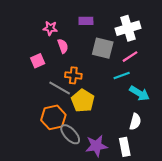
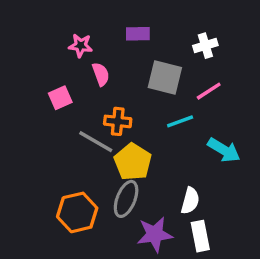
white cross: (128, 28) -> (205, 46), size x0.6
cyan line: (122, 75) -> (180, 121), moved
orange hexagon: (53, 117) -> (77, 212), moved
white semicircle: (135, 122) -> (190, 201), moved
gray ellipse: (70, 134) -> (126, 199), moved, turned 65

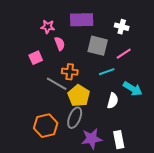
purple rectangle: (138, 34) -> (82, 20), size x1.6
white cross: (205, 46) -> (122, 27), turned 32
white semicircle: (190, 201) -> (113, 101), moved

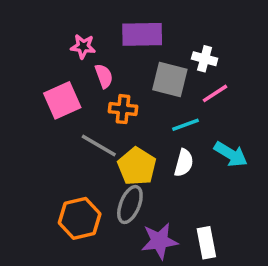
white cross: (122, 27) -> (205, 59), moved
pink square: (36, 58) -> (62, 100), size x1.5
orange cross: (70, 72) -> (123, 109), moved
white semicircle: (113, 101) -> (184, 163), moved

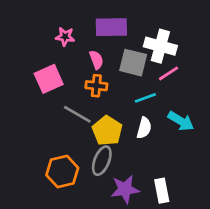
white cross: (205, 59) -> (160, 46), size x1.6
pink semicircle: (104, 76) -> (96, 60), moved

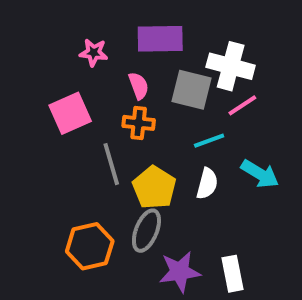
gray line: (77, 114) -> (111, 164), turned 44

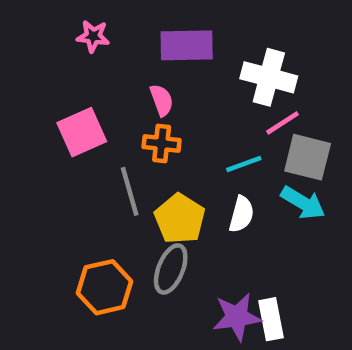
pink star: (94, 53) -> (93, 36), moved
gray square: (191, 90) -> (308, 157), moved
purple star: (180, 272) -> (237, 317), moved

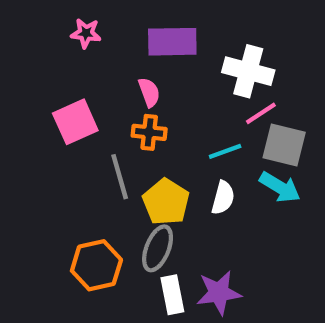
white rectangle: (271, 319) -> (172, 295), moved

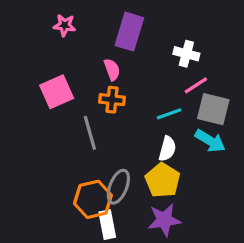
purple rectangle: (172, 42) -> (129, 32), turned -72
white cross: (248, 71) -> (186, 54), size x0.7
yellow pentagon: (166, 202) -> (163, 180), moved
orange hexagon: (96, 265) -> (93, 199), moved
white rectangle: (172, 295) -> (107, 225), moved

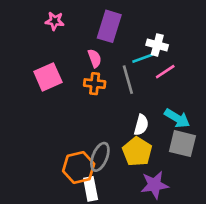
gray square: (213, 109) -> (182, 144), moved
cyan line: (169, 114) -> (143, 58), moved
gray line: (90, 133) -> (128, 80), moved
purple star: (164, 220) -> (155, 185), moved

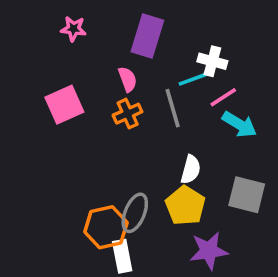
orange cross: (95, 84) -> (128, 114), turned -30
cyan arrow: (177, 118) -> (239, 124), moved

